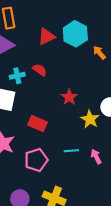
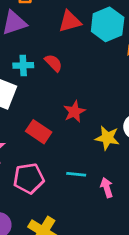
red star: (69, 97) -> (74, 112), moved
yellow star: (90, 119) -> (107, 138), turned -30

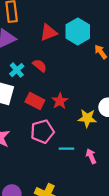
cyan cross: (23, 65) -> (17, 70), turned -32
red rectangle: (39, 132) -> (35, 101), moved
pink pentagon: (29, 178) -> (42, 132), moved

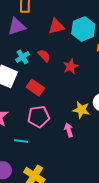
red star: (60, 101) -> (71, 66), moved
cyan line: (67, 149) -> (21, 141), moved
pink arrow: (91, 156) -> (69, 130), moved

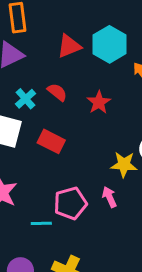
pink pentagon: (39, 117) -> (70, 203), moved

